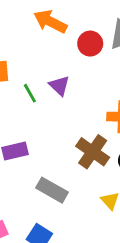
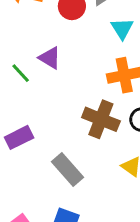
gray rectangle: (52, 190) -> (68, 170), turned 32

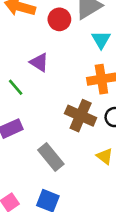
green line: (21, 73) -> (16, 87), moved

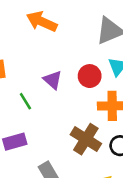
red circle: (59, 19) -> (90, 76), moved

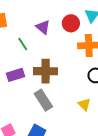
brown cross: (86, 139) -> (46, 71), moved, turned -30

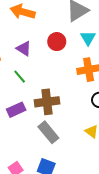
red circle: (71, 23) -> (57, 42), moved
purple triangle: (43, 27) -> (24, 49), moved

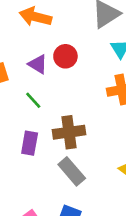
red circle: (57, 42) -> (65, 56), moved
purple rectangle: (16, 110) -> (30, 143), turned -54

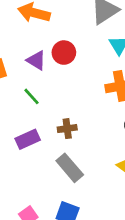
brown cross: (69, 132) -> (67, 129), size x0.6
purple rectangle: (30, 143) -> (28, 139), turned 55

